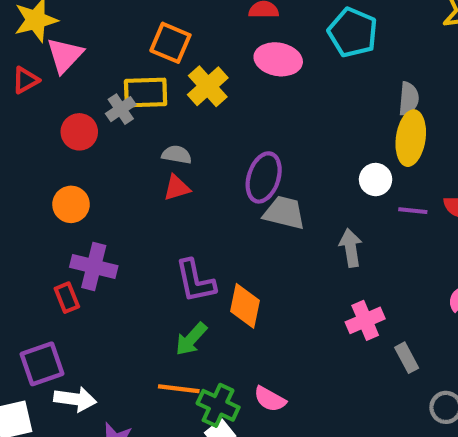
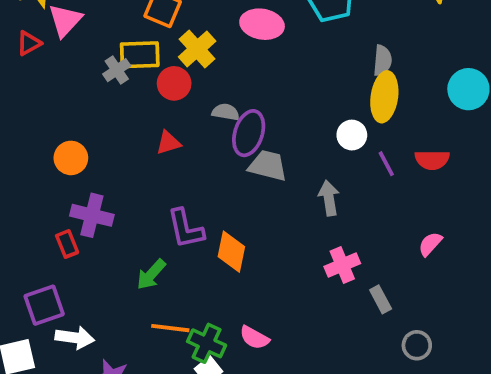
red circle: (79, 132) -> (174, 83), moved
gray semicircle: (177, 155) -> (226, 112), moved
purple line: (413, 211) -> (386, 164), turned 56
green arrow: (191, 339) -> (151, 275), moved

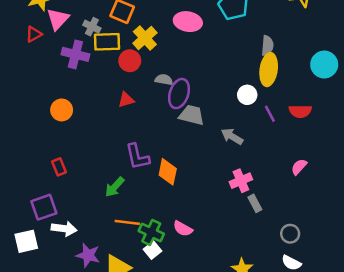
gray cross: (117, 70) -> (92, 27), moved, turned -30
gray arrow: (329, 198) -> (232, 136), turned -50
purple cross: (92, 215) -> (75, 54), moved
gray rectangle: (381, 299) -> (255, 203), moved

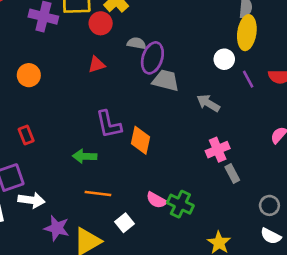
green arrow: (115, 187) -> (85, 156), turned 50
green cross: (151, 232) -> (180, 204), moved

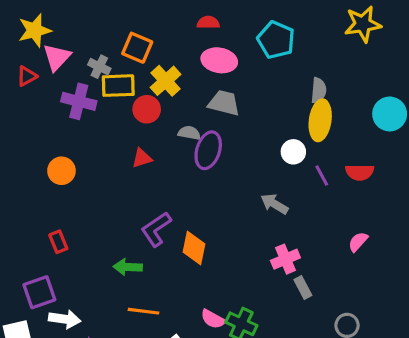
gray trapezoid: (166, 80) -> (224, 103), moved
purple L-shape: (109, 124) -> (156, 229), turned 68

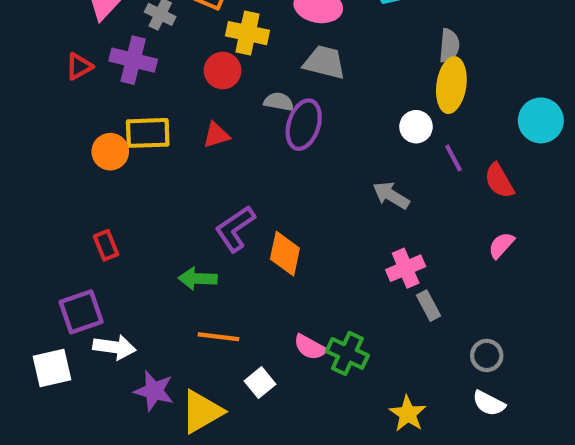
red triangle: (27, 76) -> (79, 66), moved
yellow cross: (166, 81) -> (248, 33), turned -36
yellow rectangle: (118, 86) -> (148, 133), moved
cyan circle: (390, 114) -> (541, 120), moved
red semicircle: (360, 172) -> (499, 181), moved, turned 60

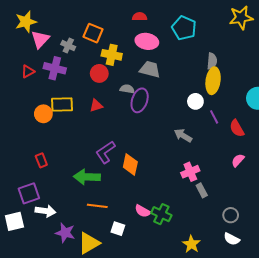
green arrow: (198, 279) -> (87, 177), size x1.4
white square: (260, 383) -> (118, 229), turned -32

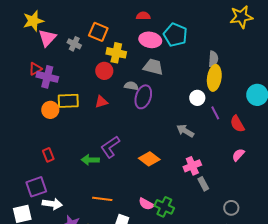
cyan pentagon: (184, 28) -> (175, 35), moved
purple cross: (55, 68) -> (47, 77), moved
orange diamond: (130, 164) -> (149, 159), moved, turned -65
green arrow: (87, 177) -> (90, 160), moved, size x0.7

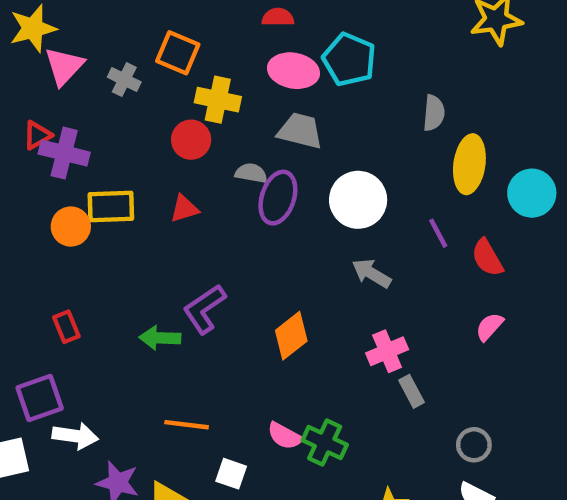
yellow ellipse: (214, 78) -> (469, 164), moved
white circle: (197, 98) -> (358, 200), moved, size x1.6
orange diamond: (149, 159) -> (291, 336), turned -75

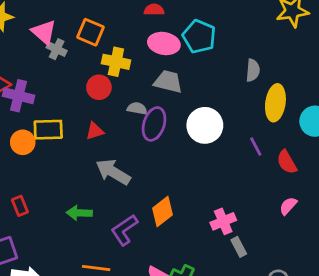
pink triangle: (64, 66) -> (44, 32), moved, turned -32
gray arrow: (371, 273) -> (113, 172), moved, size x1.4
purple L-shape: (204, 309) -> (124, 230), moved

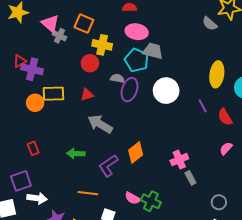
cyan pentagon: (199, 36) -> (137, 60), moved
gray semicircle: (253, 70) -> (210, 24), moved, turned 126
gray trapezoid: (168, 82) -> (153, 51), moved

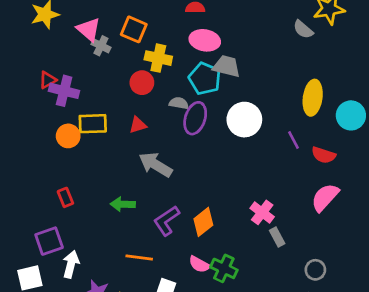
red semicircle: (225, 117) -> (324, 155), turned -42
pink semicircle: (226, 148) -> (325, 197), size x1.6
orange diamond: (136, 153) -> (203, 222), moved
pink cross: (179, 160) -> (262, 212), turned -30
white arrow: (37, 198) -> (71, 264), turned -84

